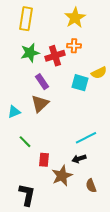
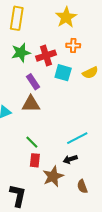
orange cross: (74, 46) -> (73, 45), moved
cyan square: (80, 83) -> (63, 73), moved
brown triangle: (40, 104) -> (31, 104), turned 42
green line: (25, 142) -> (32, 142), moved

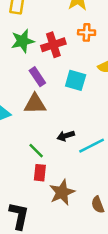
cyan square: (63, 73) -> (76, 80), moved
black arrow: (70, 159) -> (66, 136), moved

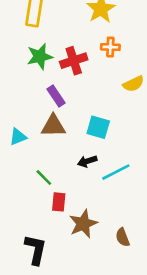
cyan square: (76, 80) -> (98, 127), moved
green line: (36, 151) -> (44, 178), moved

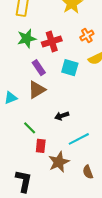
orange cross: (110, 47) -> (87, 35), moved, turned -32
brown triangle: (53, 126) -> (37, 90), turned -30
cyan square: (98, 127) -> (70, 68), moved
cyan line: (116, 172) -> (79, 139), moved

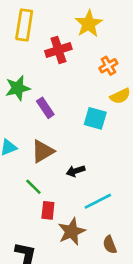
green star: (27, 39) -> (18, 88), moved
red cross: (52, 42) -> (58, 50), moved
cyan square: (70, 68) -> (95, 118), moved
brown triangle: (37, 90) -> (43, 151), moved

